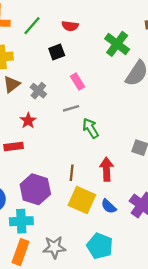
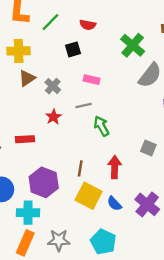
pink rectangle: (77, 82) -> (92, 80), turned -49
red star: (28, 121) -> (53, 117), moved

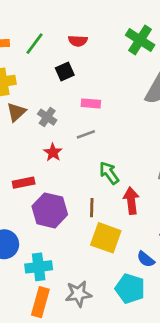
green cross: (133, 45) -> (140, 40), moved
green arrow: (101, 126) -> (109, 173), moved
purple hexagon: (44, 182) -> (50, 210), moved
blue semicircle: (114, 204) -> (146, 259), moved

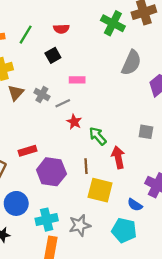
gray line: (86, 134) -> (63, 103), moved
red star: (53, 152) -> (74, 122), moved
gray star: (78, 294) -> (80, 225), moved

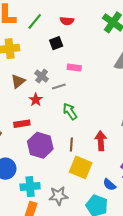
brown triangle: (16, 93) -> (18, 81), moved
red star: (74, 122) -> (36, 100), moved
green arrow: (98, 136) -> (70, 111), moved

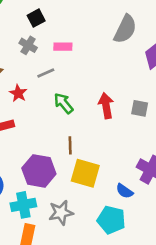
gray cross: (42, 76) -> (28, 45), moved
red arrow: (101, 141) -> (106, 106), moved
purple hexagon: (40, 145) -> (39, 171), moved

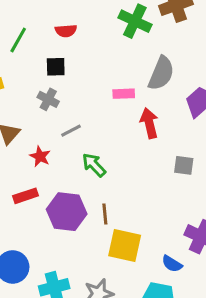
black square: (36, 18) -> (56, 67), turned 30
pink rectangle: (63, 47) -> (124, 94), moved
red arrow: (106, 106) -> (149, 123), moved
purple hexagon: (39, 171) -> (67, 212), moved

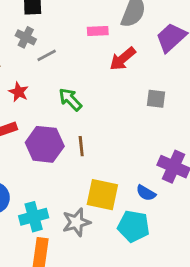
red arrow: (149, 123) -> (123, 59), turned -116
gray line: (71, 131) -> (47, 55), moved
yellow square: (125, 246) -> (102, 195), moved

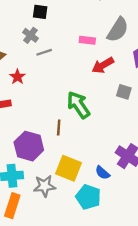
green arrow: (70, 99) -> (78, 105), moved, size x1.4
gray square: (156, 99) -> (124, 92), moved
purple hexagon: (45, 144) -> (29, 146), moved

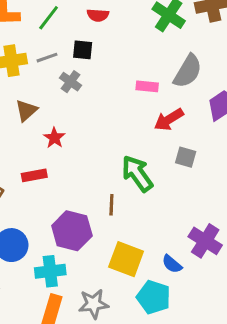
gray line: (44, 52) -> (47, 58), moved
gray square: (124, 92) -> (186, 157), moved
gray star: (44, 186) -> (93, 304), moved

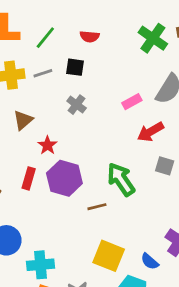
gray cross: (71, 82) -> (77, 105), moved
pink rectangle: (147, 86) -> (132, 102), turned -36
red rectangle: (34, 175) -> (29, 178), turned -65
brown line: (111, 205) -> (97, 207), turned 72
purple hexagon: (72, 231) -> (64, 178), moved

